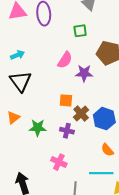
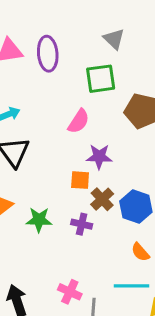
green square: (80, 31) -> (101, 79), size x1.5
purple star: (84, 73) -> (99, 157), moved
pink cross: (59, 162) -> (70, 292), moved

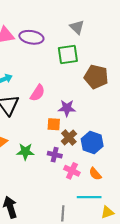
purple ellipse: (48, 54) -> (31, 37), turned -75
pink semicircle: (79, 121) -> (38, 93), moved
pink cross: (70, 292) -> (72, 171), moved

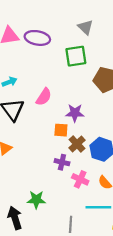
green star: (25, 152) -> (36, 200), moved

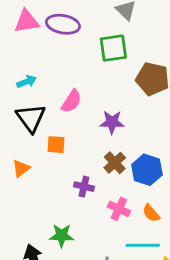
orange square: (61, 130) -> (56, 145), moved
purple cross: (62, 162) -> (84, 187), moved

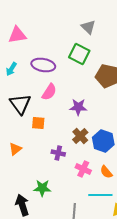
purple ellipse: (63, 24) -> (43, 65), moved
green square: (113, 48) -> (79, 54), turned 35
cyan arrow: (27, 82) -> (11, 69), moved, turned 144
orange triangle: (21, 168) -> (15, 149), moved

